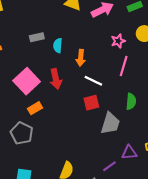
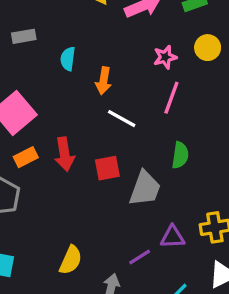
gray rectangle: (37, 37) -> (24, 36), moved
red arrow: (56, 79) -> (65, 154), moved
red square: (91, 103) -> (107, 168), moved

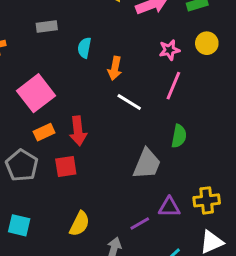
red square: (107, 168) -> (66, 167), moved

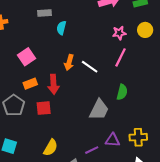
gray rectangle: (47, 27) -> (45, 13), moved
orange arrow: (115, 68) -> (69, 62), moved
pink square: (36, 93) -> (26, 57), size x0.7

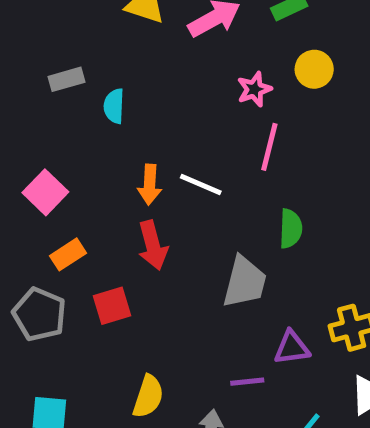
red arrow: (53, 84) -> (153, 245), moved
purple line: (92, 150) -> (247, 382), turned 32

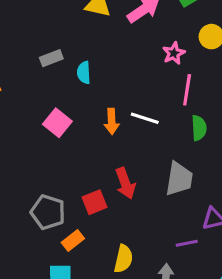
pink square: (45, 192) -> (57, 123), moved
green semicircle: (291, 229) -> (199, 128), moved
red arrow: (153, 245) -> (125, 183), moved
orange rectangle: (68, 254) -> (73, 240), moved

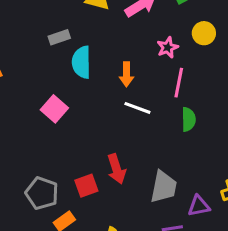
gray rectangle: (51, 58) -> (59, 37), moved
cyan semicircle: (84, 73) -> (81, 62), size x1.5
orange arrow: (112, 121) -> (126, 74), moved
gray trapezoid: (179, 179) -> (164, 187), moved

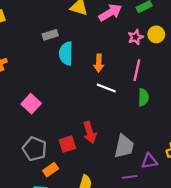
pink star: (168, 47) -> (135, 37), moved
pink square: (54, 109) -> (31, 104), moved

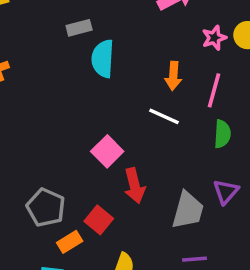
orange arrow: (99, 63) -> (173, 76), moved
pink square: (31, 104) -> (107, 151), moved
red square: (67, 144) -> (99, 220), moved, turned -35
purple triangle: (149, 161) -> (226, 192), moved, turned -42

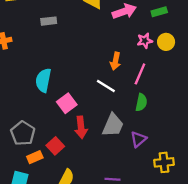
gray rectangle: (79, 28) -> (49, 21), moved
cyan semicircle: (103, 59) -> (43, 80), moved
gray trapezoid: (188, 210) -> (113, 125), moved

